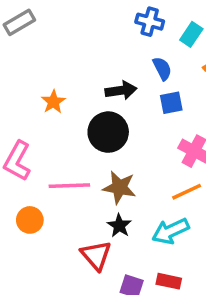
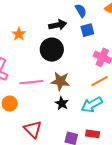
red triangle: (96, 255) -> (33, 129), moved

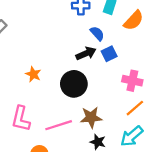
black arrow: (58, 25) -> (86, 53), moved

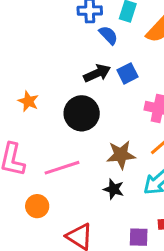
blue semicircle: (97, 33) -> (108, 35), moved
brown star: (91, 117) -> (121, 155), moved

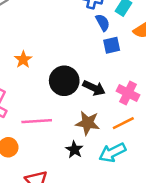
black arrow: (97, 73) -> (94, 88), moved, turned 35
blue square: (128, 73) -> (112, 45), moved

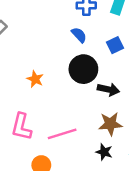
blue semicircle: (103, 23) -> (79, 35), moved
black circle: (64, 81) -> (83, 69), moved

